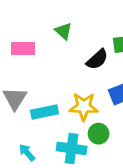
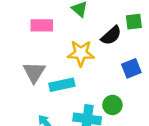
yellow star: (84, 107) -> (81, 53), moved

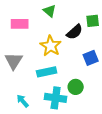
yellow star: (81, 53) -> (51, 46), turned 30
cyan rectangle: (62, 85) -> (47, 72), moved

